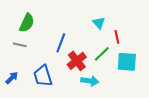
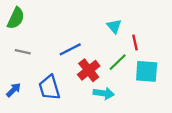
green semicircle: (27, 23) -> (16, 18), moved
blue line: (61, 43) -> (70, 49), turned 42

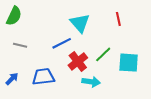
cyan triangle: (114, 26) -> (80, 23), moved, size x1.5
red line: (135, 42) -> (118, 19), moved
blue trapezoid: (49, 88) -> (43, 77), turned 100

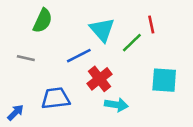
green semicircle: (14, 16) -> (43, 21), moved
green line: (103, 54) -> (132, 43), moved
blue arrow: (12, 79) -> (15, 112), moved

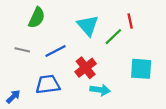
blue line: (79, 56) -> (56, 51), moved

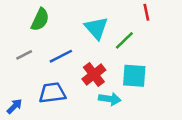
red line: (130, 21) -> (146, 12), moved
gray line: (22, 50) -> (24, 55), turned -40
cyan square: (141, 69) -> (134, 76), moved

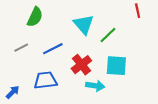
red line: (146, 12) -> (138, 11), moved

